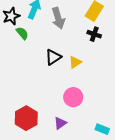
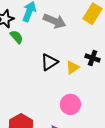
gray arrow: (58, 18) -> (55, 21), turned -50
black cross: (94, 34) -> (93, 58), moved

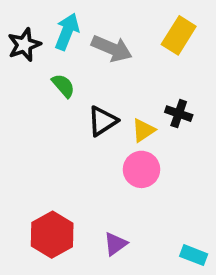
green semicircle: (17, 37) -> (63, 86), moved
pink circle: (70, 104) -> (141, 169), moved

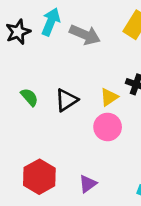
green semicircle: (63, 86) -> (29, 97), moved
black triangle: (102, 121) -> (66, 100), moved

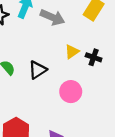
yellow triangle: (109, 97) -> (72, 52), moved

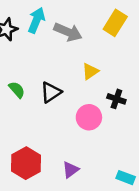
black cross: (94, 57) -> (116, 99), moved

